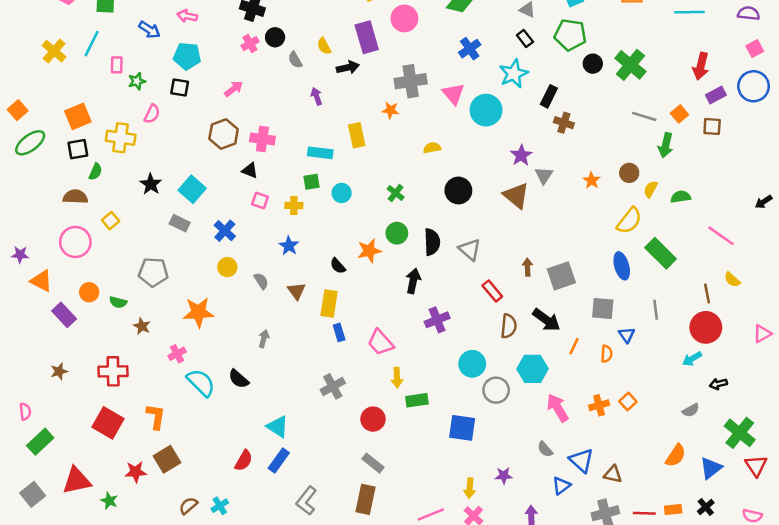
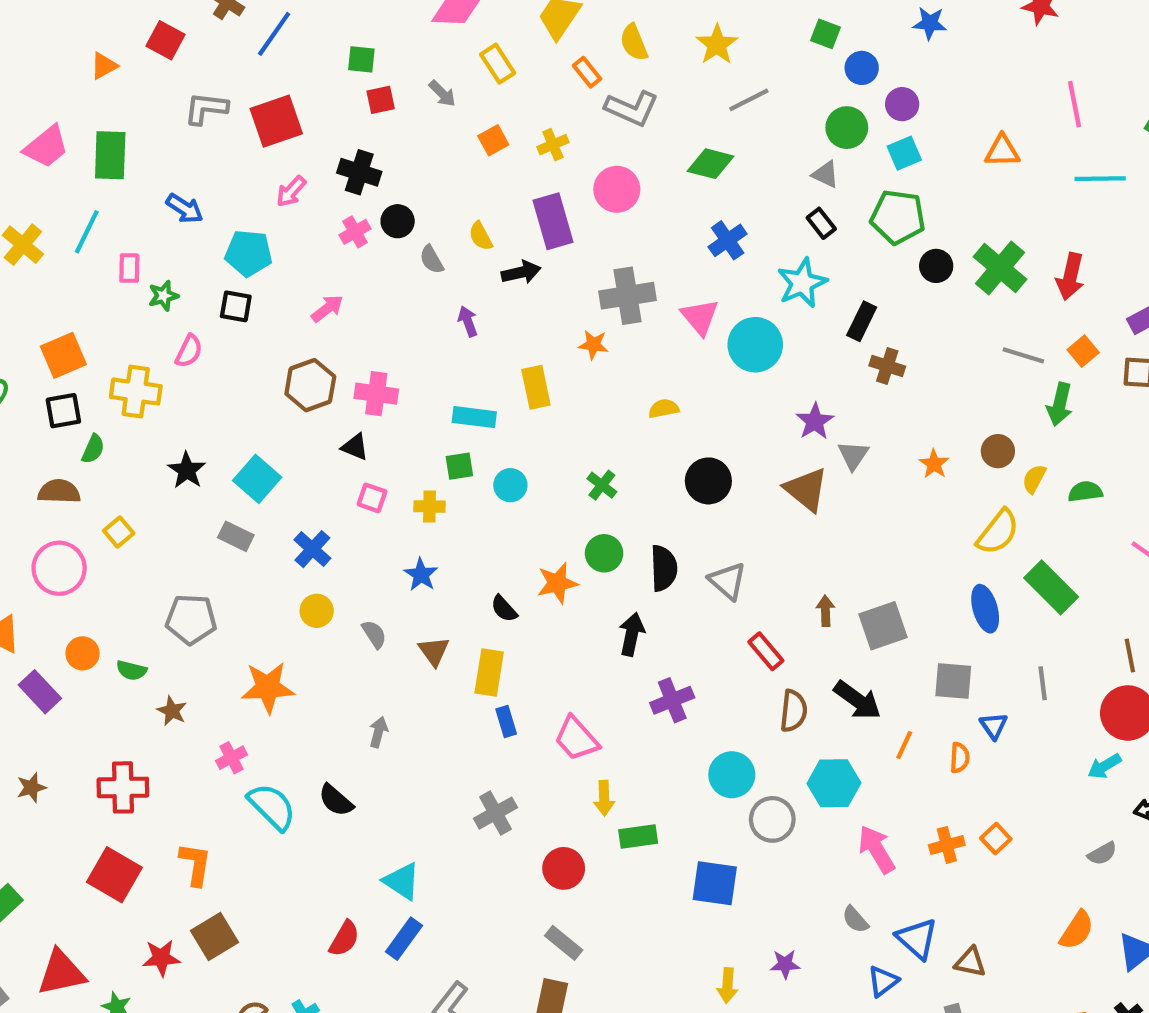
pink arrow: (187, 16) -> (291, 191), moved, turned -60
red arrow: (701, 66) -> (1070, 277), moved

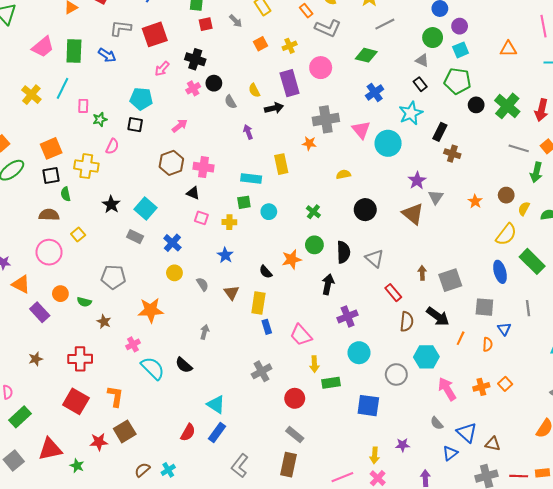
blue arrow: (185, 208) -> (107, 55), moved
green semicircle: (93, 449) -> (66, 194), turned 144
cyan circle: (732, 775) -> (359, 353), moved

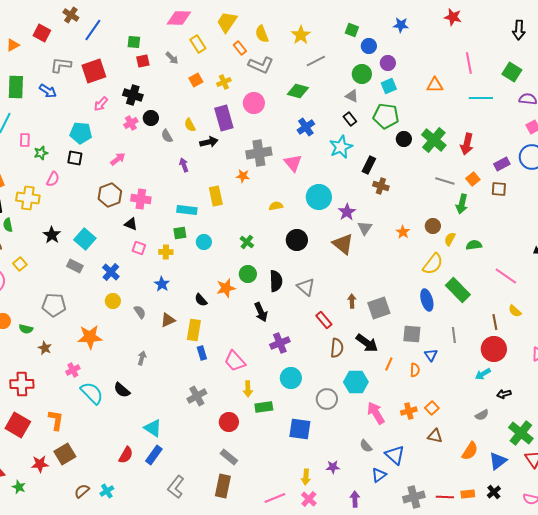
cyan circle: (388, 143) -> (319, 197), moved
black arrow: (328, 284) -> (261, 312), turned 144
brown triangle: (231, 293) -> (168, 320), turned 42
brown triangle: (493, 444) -> (435, 436), moved

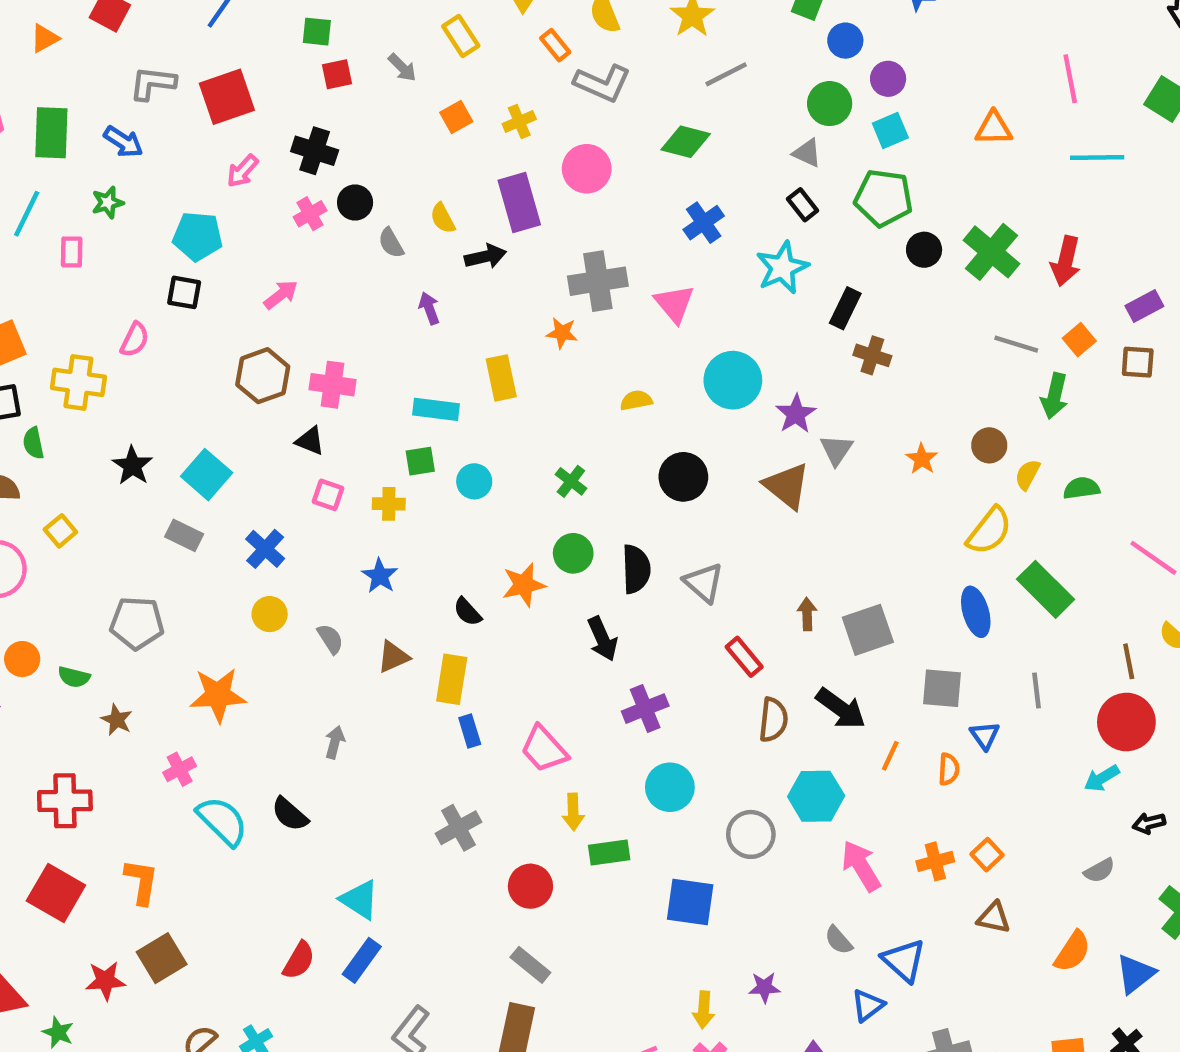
green star: (41, 153) -> (108, 202), moved

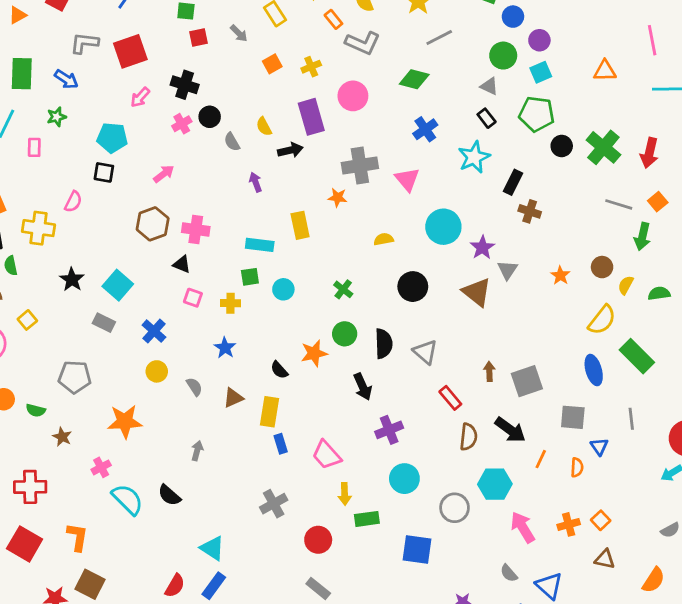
brown square: (162, 958) -> (90, 584), turned -32

